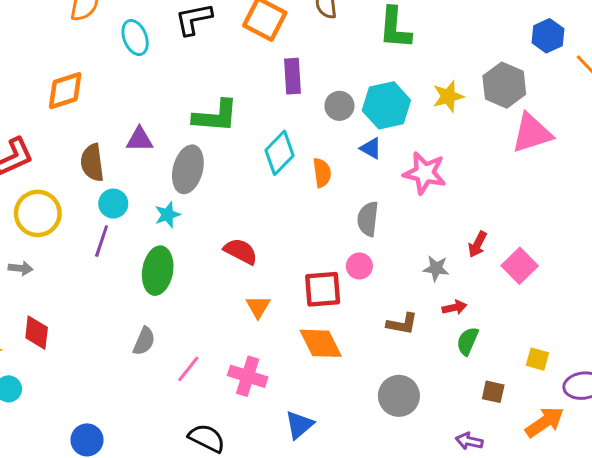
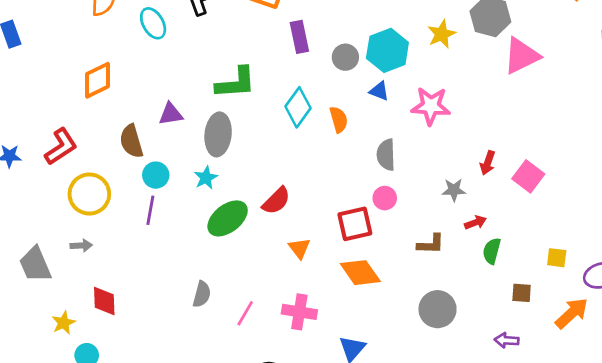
red semicircle: (241, 251) -> (276, 201), turned 116
green ellipse: (158, 271) -> (228, 218), moved, turned 51

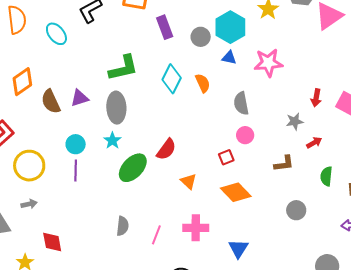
brown semicircle: (131, 141) -> (51, 102), moved
red square: (355, 224) -> (226, 157), size x0.6
green semicircle: (492, 251) -> (326, 176), moved
gray circle: (438, 309) -> (296, 210), size x0.7

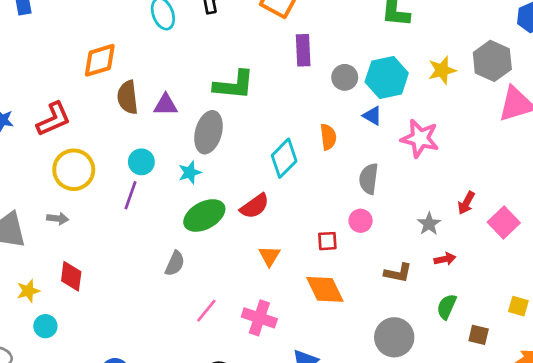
cyan diamond: (172, 79) -> (284, 158), moved
gray star: (295, 121) -> (429, 224), turned 30
gray circle: (296, 210) -> (394, 337), size x1.5
gray semicircle: (123, 226) -> (175, 263), moved

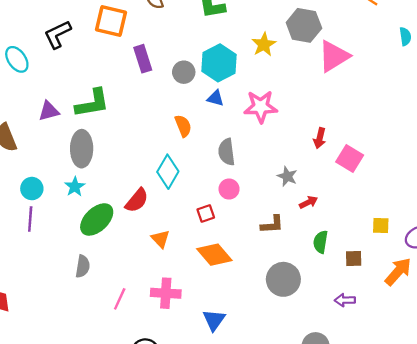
purple triangle: (166, 105) -> (49, 111), moved
cyan diamond: (284, 158) -> (168, 172), moved
red arrow: (466, 203) -> (320, 138), moved

